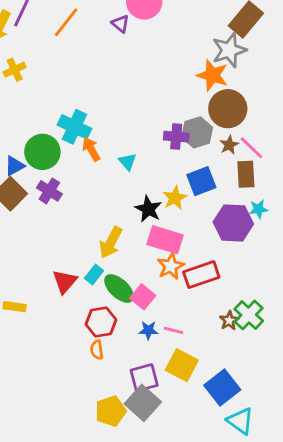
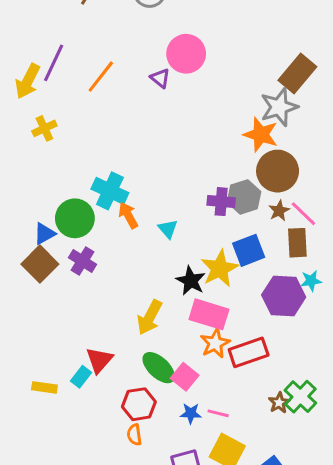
yellow star: (175, 198) -> (220, 269), size x1.4
cyan rectangle: (94, 275) -> (81, 377), moved

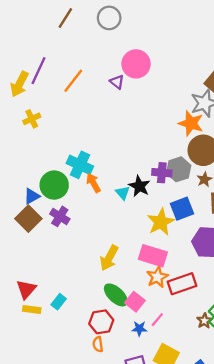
black star: (191, 281) -> (139, 186), moved
red triangle: (99, 360) -> (26, 289), moved
pink line: (218, 413) -> (157, 320), moved, turned -64

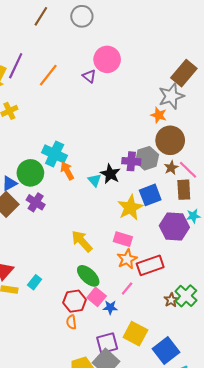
orange star: (191, 123) -> (159, 115), size x0.7
pink rectangle: (153, 256) -> (123, 239), size x0.7
yellow arrow: (109, 258) -> (82, 241), turned 110
pink square: (135, 302) -> (97, 297), moved
pink line: (157, 320) -> (127, 288), moved

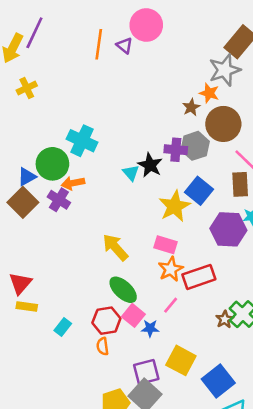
orange line: (48, 75) -> (99, 44), moved, turned -30
brown star: (171, 168) -> (191, 107), moved
orange arrow: (67, 171) -> (73, 183), moved, turned -72
blue square: (150, 195) -> (199, 191), turned -30
cyan rectangle: (35, 282) -> (63, 327), moved

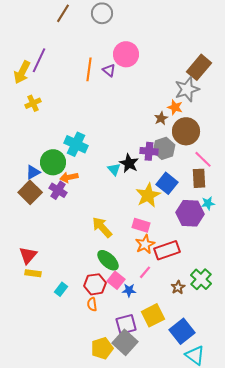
brown star: (225, 319) -> (178, 287), moved
yellow square: (181, 360) -> (153, 315), turned 35

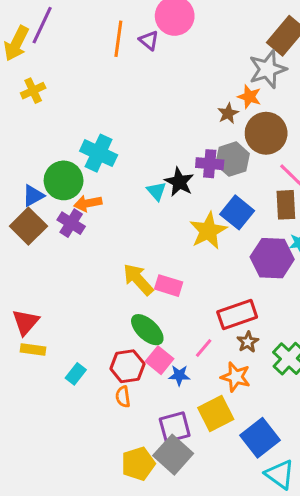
pink rectangle: (141, 225) -> (169, 286), moved
orange star: (145, 244) -> (236, 377), moved, turned -30
brown star: (178, 287) -> (248, 342), moved

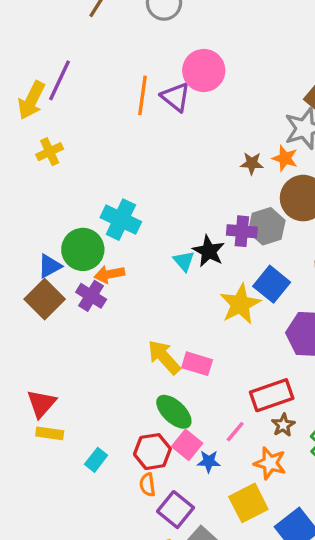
purple triangle: (149, 40) -> (176, 97), size x1.4
brown star: (228, 113) -> (252, 163), moved, turned 30
purple square: (175, 427) -> (176, 510), moved, turned -36

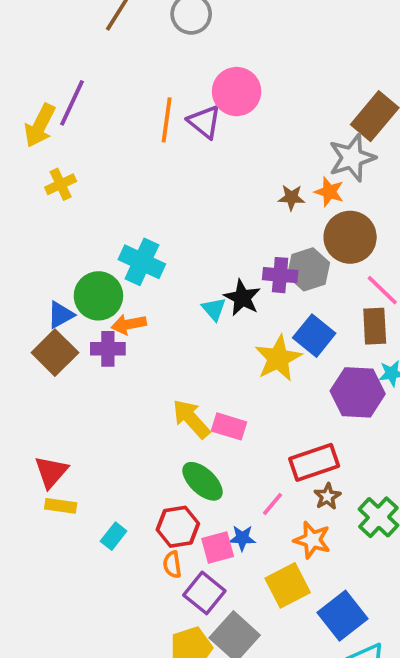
purple cross: (91, 296) -> (108, 349), turned -32
pink square: (187, 445) -> (218, 548), moved, turned 36

